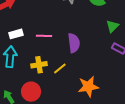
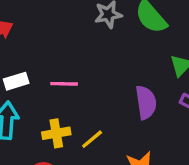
purple semicircle: (74, 43) -> (146, 102), moved

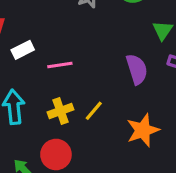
white rectangle: (16, 81) -> (23, 50), moved

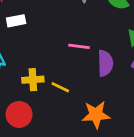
pink line: (60, 65) -> (79, 46), moved
yellow line: (94, 111) -> (60, 87), turned 60

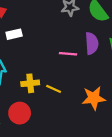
purple semicircle: (105, 63) -> (92, 43), moved
orange star: (96, 115) -> (94, 98), moved

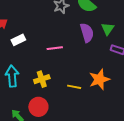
pink line: (68, 54) -> (55, 48), moved
yellow line: (54, 89) -> (74, 87), moved

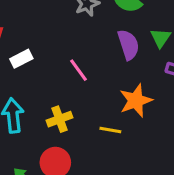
pink line: (55, 48) -> (79, 70), turned 63
orange star: (99, 79) -> (136, 101), moved

